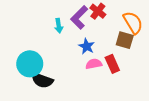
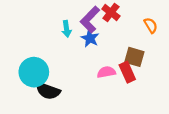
orange semicircle: (133, 23) -> (151, 25), size x0.6
brown square: (125, 40) -> (134, 57), moved
blue star: (87, 46) -> (90, 38), moved

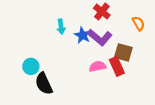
purple L-shape: (90, 20) -> (100, 37), moved, turned -95
cyan circle: (34, 72) -> (31, 66), size x0.6
black semicircle: (48, 91) -> (44, 84), turned 45

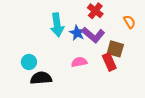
cyan arrow: (61, 27) -> (57, 25), size x1.6
pink semicircle: (98, 66) -> (79, 62), moved
black semicircle: (44, 84) -> (41, 78), turned 110

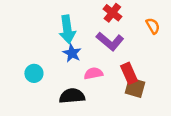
blue star: (77, 33) -> (72, 53), moved
brown square: (115, 49) -> (135, 88), moved
black semicircle: (41, 78) -> (72, 96), moved

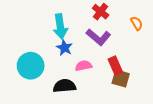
cyan circle: (34, 73) -> (31, 66), size x1.6

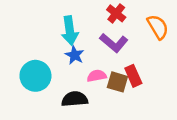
orange semicircle: (137, 23) -> (158, 27), size x1.5
brown square: (121, 78) -> (117, 82), moved

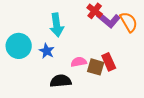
purple L-shape: (114, 43) -> (109, 20), moved
blue star: (75, 55) -> (47, 51), moved
cyan circle: (35, 76) -> (19, 46), moved

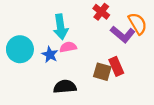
purple L-shape: (109, 20) -> (123, 34), moved
pink semicircle: (79, 62) -> (68, 47), moved

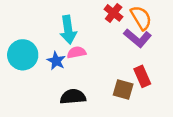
orange semicircle: (138, 24) -> (141, 18), moved
red rectangle: (116, 66) -> (142, 76), moved
brown square: (102, 72) -> (123, 90), moved

